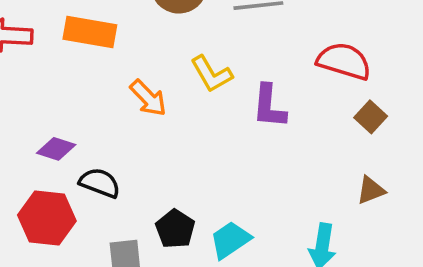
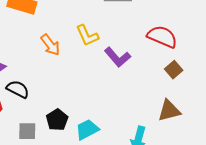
purple L-shape: (269, 106) -> (117, 57), turned -52
brown triangle: (371, 190) -> (169, 111), size x1.4

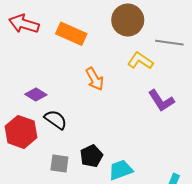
yellow L-shape: (87, 35) -> (140, 61), moved, turned 140

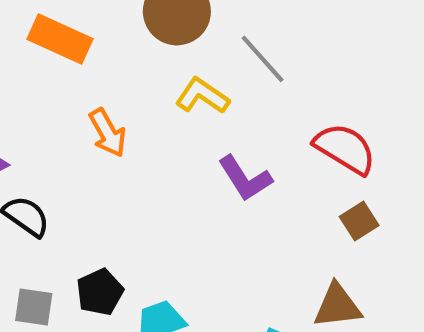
gray line: (169, 43) -> (263, 59), turned 40

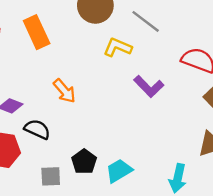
orange rectangle: (60, 39) -> (37, 32), turned 52
orange arrow: (108, 133) -> (64, 91), moved

